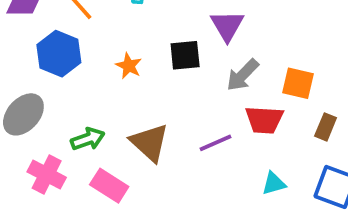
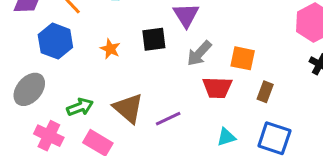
purple line: (216, 143) -> (168, 119), moved

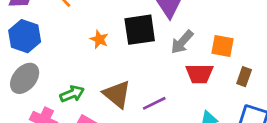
black square: (154, 39) -> (140, 30), size x1.4
blue hexagon: (55, 41) -> (25, 36), moved

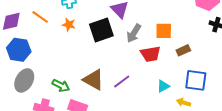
orange star: (99, 39) -> (69, 25), moved
brown rectangle: (244, 77) -> (183, 50), turned 56
green arrow: (72, 94) -> (61, 85), turned 60

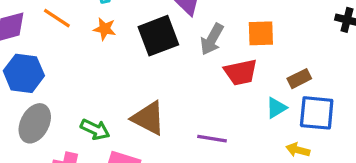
brown rectangle: (183, 50) -> (299, 79), moved
purple line: (122, 81) -> (212, 139), moved, turned 48
cyan triangle: (163, 86) -> (276, 108), moved

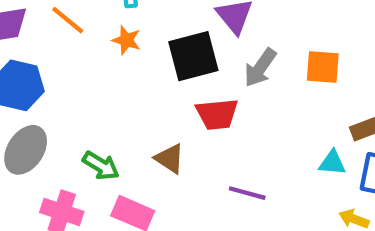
red trapezoid: (241, 72) -> (217, 114), moved
cyan triangle: (276, 108) -> (332, 163), turned 30
brown triangle: (148, 118) -> (170, 159), size x0.7

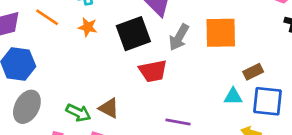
orange square: (323, 67) -> (221, 33), size x1.4
brown triangle: (170, 159) -> (109, 108), moved

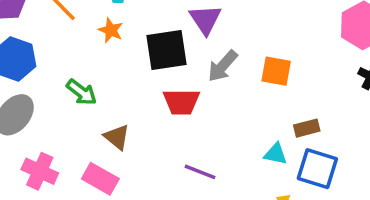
orange square: (221, 33) -> (276, 71), size x0.7
green arrow: (78, 113) -> (81, 92), moved

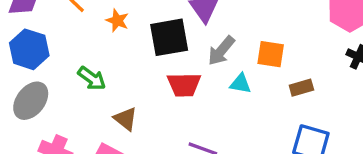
brown rectangle: (307, 128) -> (301, 88), moved
cyan triangle: (276, 154) -> (240, 84), moved

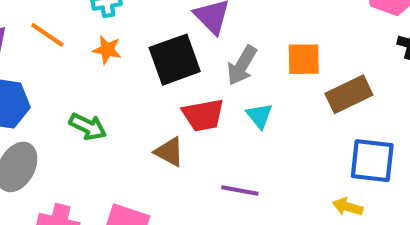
cyan triangle: (240, 84) -> (259, 116), moved, turned 50
brown rectangle: (301, 88) -> (349, 94), size x1.5
brown triangle: (125, 119) -> (169, 152), moved

